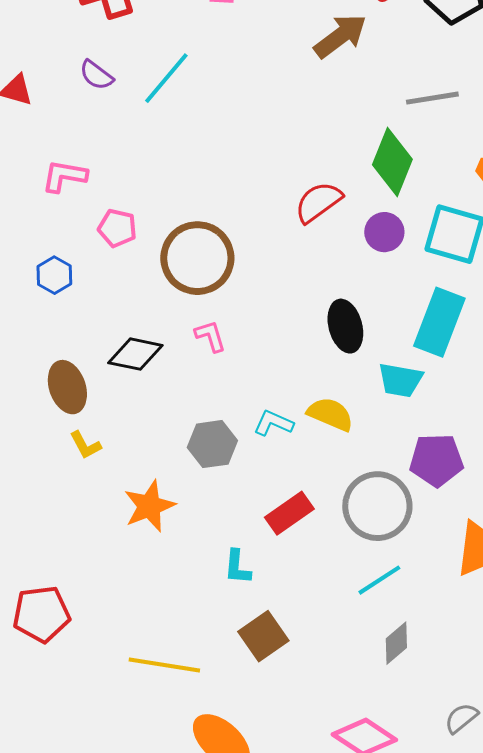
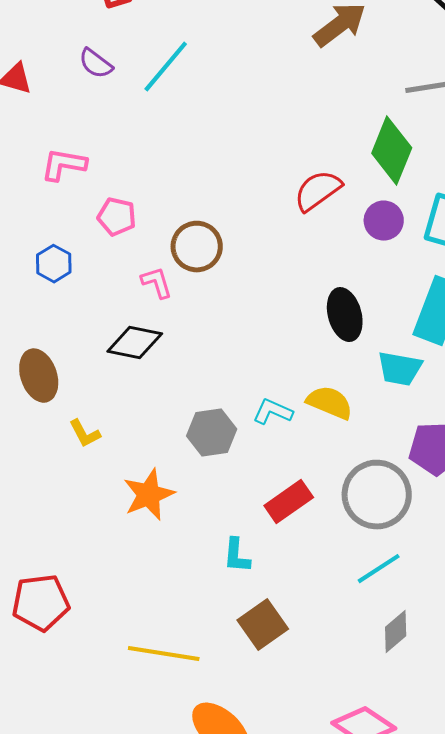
brown circle: (197, 258) -> (197, 247), size x0.7
pink L-shape: (210, 336) -> (157, 283), moved
brown ellipse: (67, 387) -> (39, 376), moved

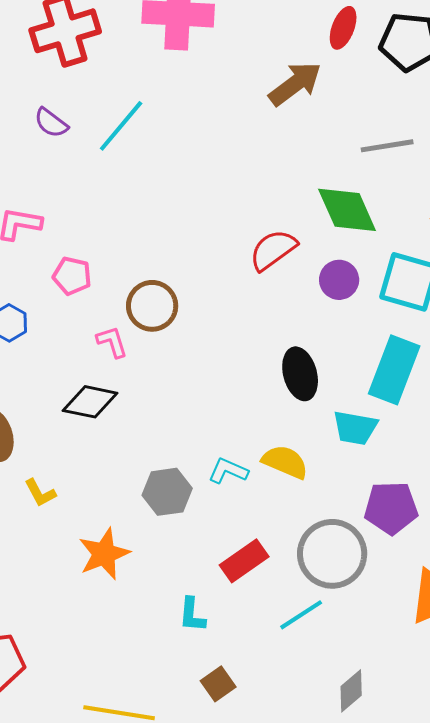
green diamond: (392, 151) -> (347, 210), turned -46
cyan line: (379, 569) -> (301, 615), moved
brown square: (263, 625) -> (218, 684), size x0.7

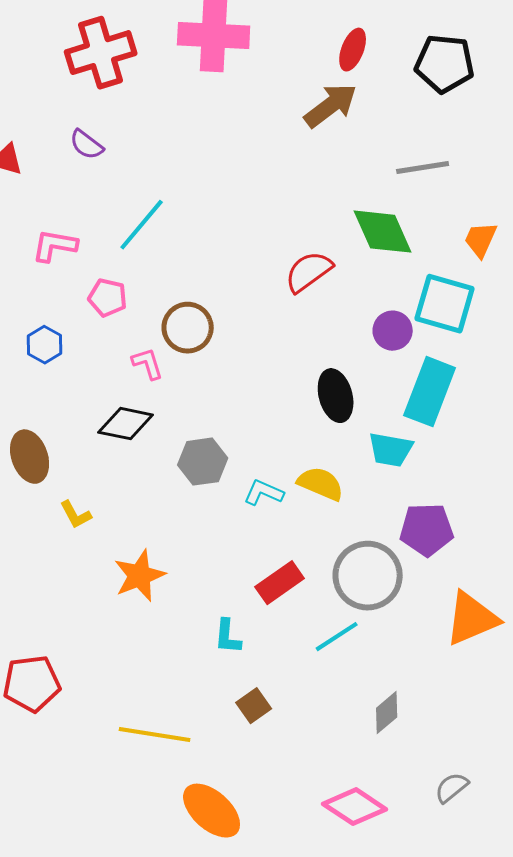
red ellipse: (343, 28) -> (353, 50), moved
cyan line: (121, 126) -> (142, 225), moved
purple circle: (339, 280) -> (393, 331), moved
gray hexagon: (167, 492) -> (203, 462), moved

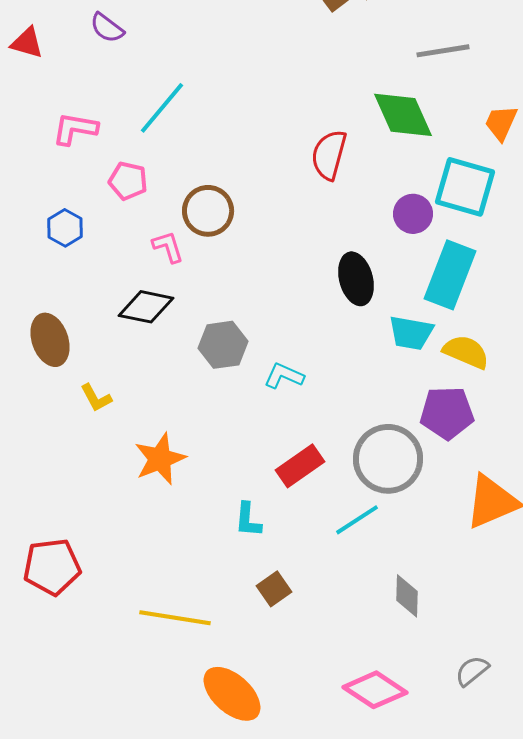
red semicircle: (309, 272) -> (329, 155), turned -39
yellow semicircle: (321, 484) -> (466, 352), moved
gray diamond: (387, 713) -> (407, 596), turned -48

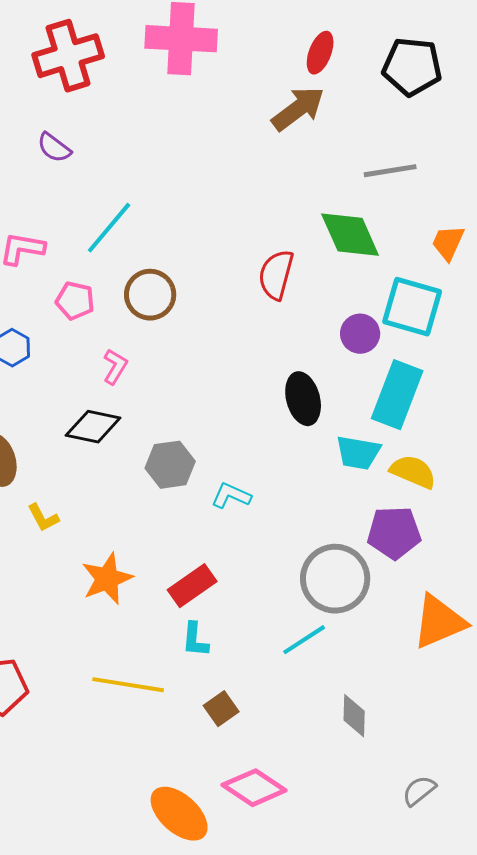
brown circle: (208, 211) -> (150, 295), moved
pink L-shape: (168, 247) -> (115, 367), turned 48
red rectangle: (300, 466) -> (192, 586), moved
yellow line: (175, 618) -> (128, 685), moved
pink diamond: (375, 690) -> (254, 788), moved

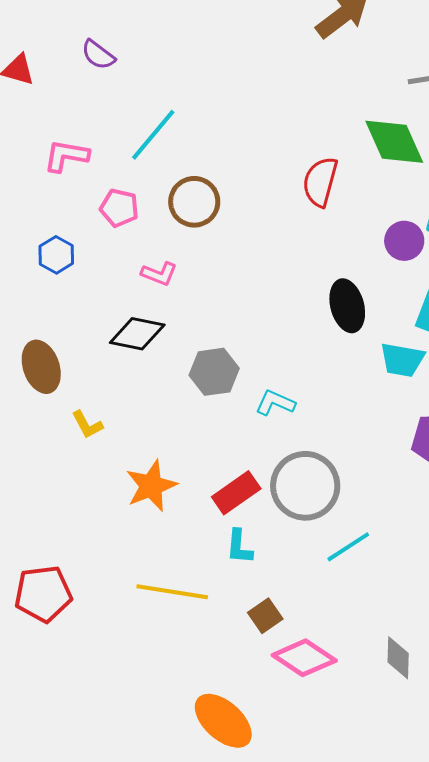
pink L-shape: (115, 367) -> (159, 274), turned 81
gray circle: (335, 579) -> (305, 486), moved
gray diamond: (354, 716) -> (398, 658), moved
pink diamond: (254, 788) -> (304, 658), moved

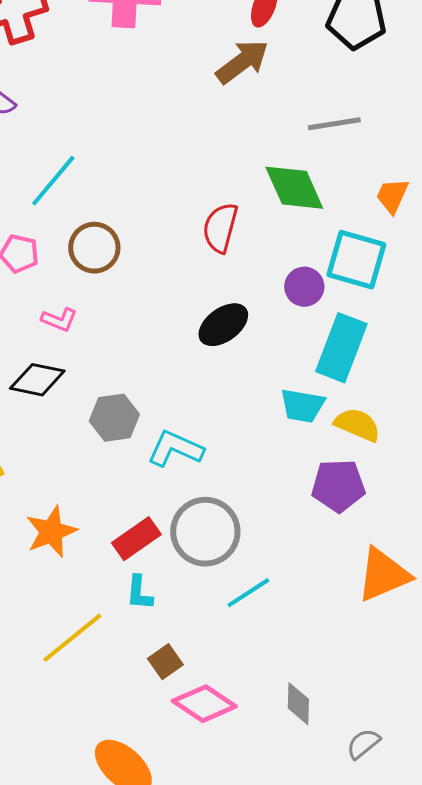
black ellipse: (347, 306) -> (223, 325), moved, turned 69
cyan L-shape: (275, 403) -> (175, 449), size x1.4
yellow line: (172, 592) -> (72, 638), turned -48

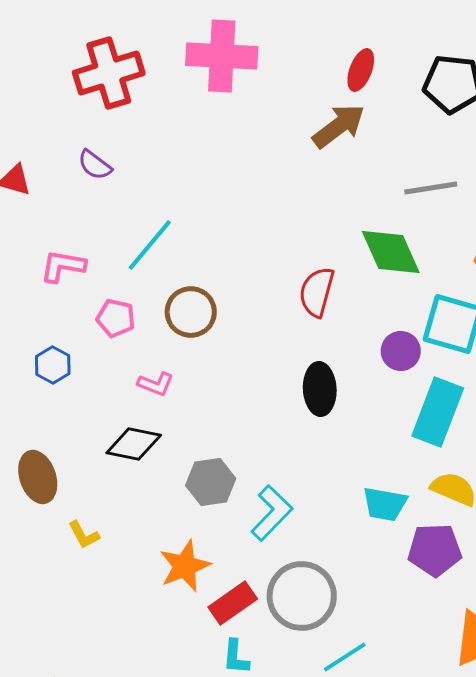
black ellipse: (223, 325) -> (320, 389), turned -57
cyan trapezoid: (302, 406) -> (385, 504), moved
cyan L-shape: (175, 449) -> (272, 513), turned 110
orange star: (51, 532) -> (185, 566), moved

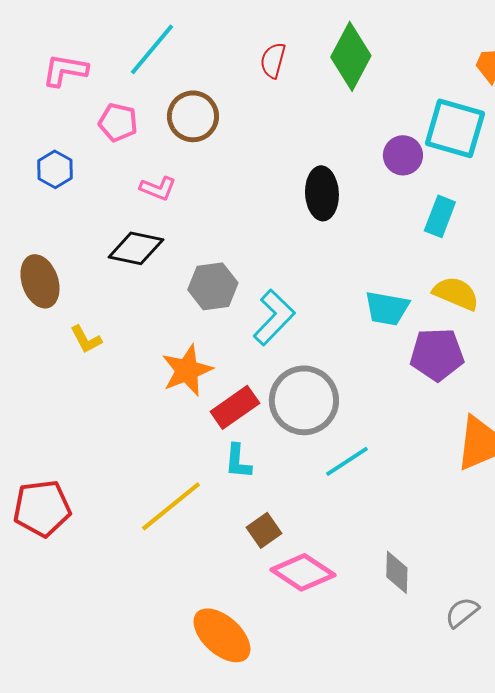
green diamond: (391, 252) -> (351, 56), moved, turned 52
red semicircle: (317, 292) -> (273, 60), moved, size x0.7
cyan rectangle: (438, 412) -> (440, 216), size x0.6

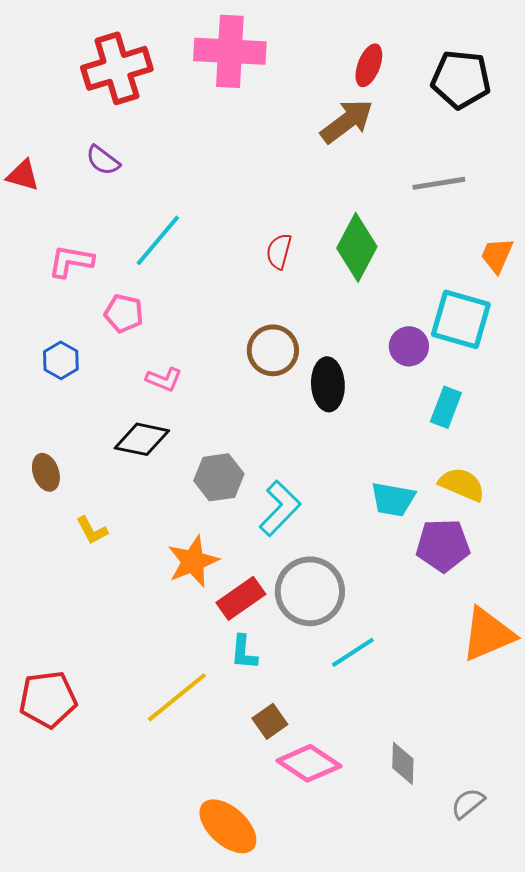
brown circle: (193, 116) -> (273, 350), moved
brown ellipse: (40, 281) -> (46, 472), size x0.7

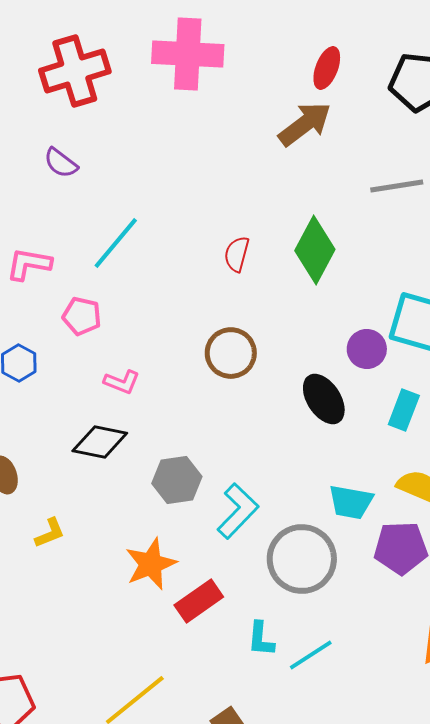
black ellipse: (328, 384) -> (324, 399), moved, turned -30
yellow L-shape: (92, 530) -> (50, 533), turned -84
gray circle: (310, 591) -> (302, 559), moved
cyan L-shape: (244, 652) -> (261, 639), moved

